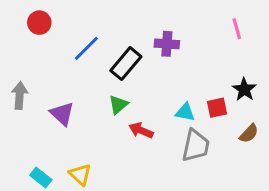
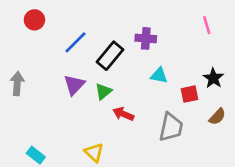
cyan triangle: (185, 112) -> (159, 76), moved
purple triangle: (62, 114) -> (74, 85), moved, turned 30
yellow triangle: (80, 174) -> (94, 152), moved

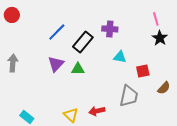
red circle: (34, 20) -> (12, 15), moved
black star: (213, 78) -> (160, 38), moved
green triangle: (103, 91) -> (78, 69), turned 40
red arrow: (123, 114) -> (97, 111), moved, turned -35

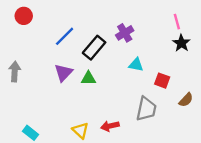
red circle: (12, 15) -> (24, 16), moved
purple cross: (110, 29) -> (125, 33), turned -35
red square: (143, 71) -> (162, 81), turned 32

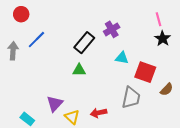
blue line: (65, 36) -> (36, 40), moved
gray arrow: (15, 71) -> (13, 51), moved
purple triangle: (63, 73) -> (55, 104), moved
red square: (162, 81) -> (145, 72), size x1.5

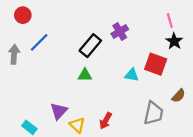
cyan triangle: (122, 58) -> (132, 75), moved
red square: (145, 72) -> (156, 64), moved
gray trapezoid: (131, 98) -> (153, 113), moved
red arrow: (98, 113) -> (106, 121), turned -49

